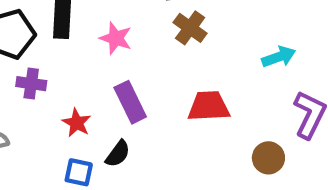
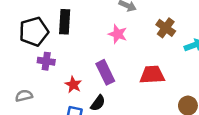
brown cross: (190, 28) -> (166, 28), moved
pink star: (116, 38) -> (118, 34), moved

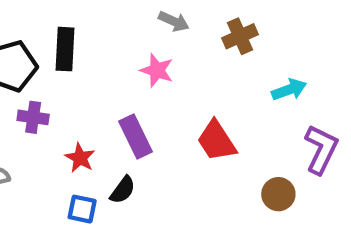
brown cross: (166, 28) -> (240, 36), moved, turned 30
red trapezoid: (152, 75) -> (217, 141), turned -120

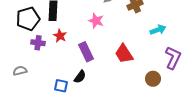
red star: (80, 158) -> (60, 36), moved

